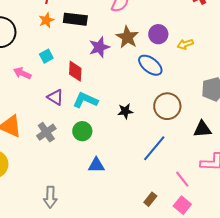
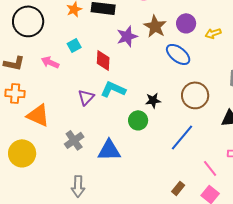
purple triangle: (55, 97) -> (86, 97), moved, turned 42
green circle: (82, 131) -> (138, 120), moved
gray cross: (46, 132) -> (74, 140), moved
blue triangle: (96, 165) -> (109, 150), moved, size x1.4

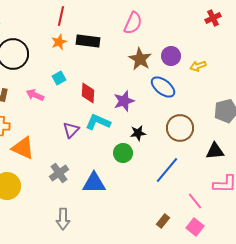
purple star: (127, 36) -> (124, 101), moved

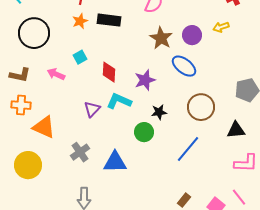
yellow arrow: (198, 66) -> (221, 27), moved
pink line: (195, 201) -> (239, 197), moved

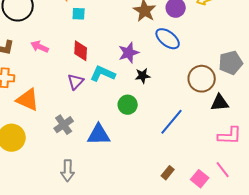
cyan square: (80, 57) -> (79, 14), moved, turned 32
red diamond: (109, 72) -> (81, 51), moved
brown circle: (201, 107) -> (202, 79), moved
black star: (159, 112) -> (143, 76), moved

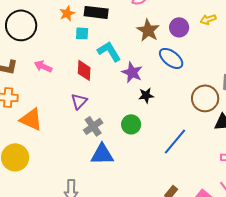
purple star: (129, 53) -> (132, 72), turned -30
cyan L-shape: (103, 74) -> (109, 51), moved, turned 35
gray cross: (64, 125) -> (93, 126), moved

